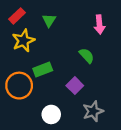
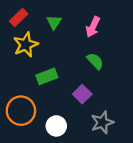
pink arrow: (99, 25) -> (93, 27), moved, turned 30
orange circle: (19, 86) -> (21, 111), moved

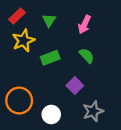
green rectangle: (47, 76) -> (50, 58), moved

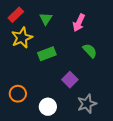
green semicircle: (87, 56) -> (90, 51), moved
orange circle: (19, 101) -> (18, 94), size x0.7

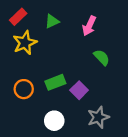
green triangle: (46, 19) -> (52, 21), turned 32
green rectangle: (47, 54) -> (55, 82), moved
orange circle: (18, 94) -> (24, 89), moved

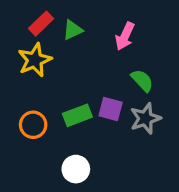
red rectangle: (18, 17) -> (41, 24), moved
purple square: (79, 90) -> (111, 109), moved, turned -30
gray star: (98, 117) -> (145, 118), moved

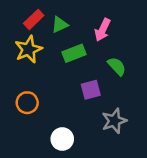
purple square: (111, 109) -> (91, 90), turned -30
green rectangle: (77, 115) -> (74, 53), moved
gray star: (145, 118) -> (114, 121), moved

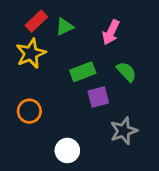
green rectangle: (74, 53) -> (83, 72), moved

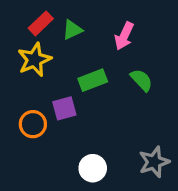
purple square: (98, 97) -> (64, 108), moved
gray star: (124, 131) -> (154, 162), moved
white circle: (67, 150) -> (93, 168), moved

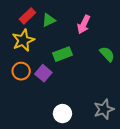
green semicircle: (141, 80) -> (107, 54), moved
purple square: (64, 108) -> (43, 73), turned -35
orange circle: (33, 124) -> (21, 71), moved

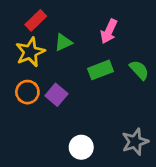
green triangle: (49, 20) -> (63, 42), moved
green rectangle: (62, 54) -> (101, 70), moved

